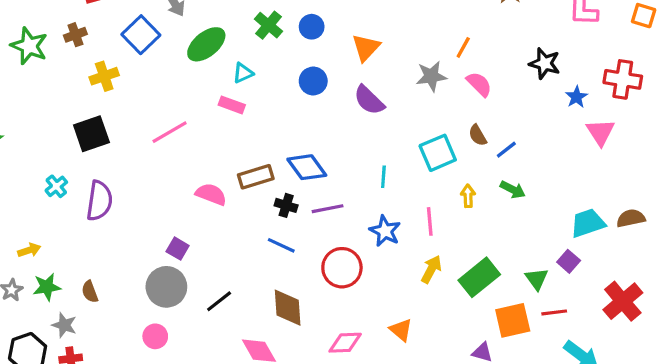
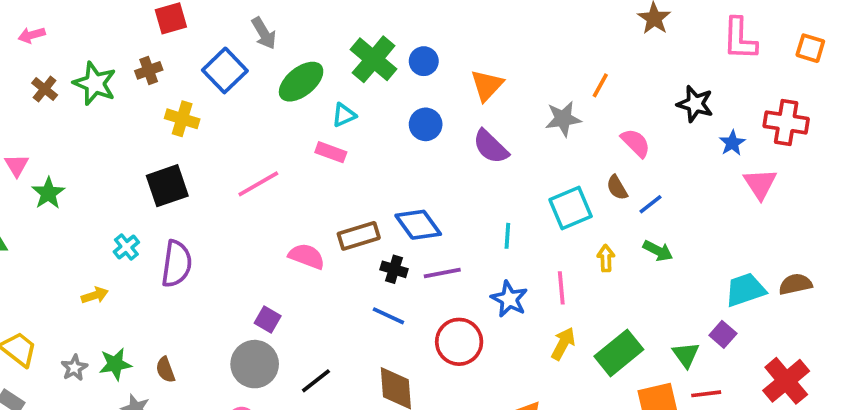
green cross: (269, 25) -> (374, 59), size x1.4
yellow cross: (104, 76) -> (182, 119), turned 36
pink semicircle: (479, 84) -> (636, 143), moved
yellow arrow: (29, 250) -> (95, 295), moved

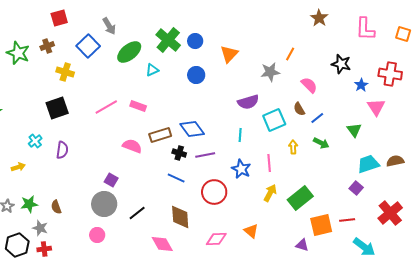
purple semicircle: (491, 147) -> (248, 102), moved, turned -60
pink rectangle: (331, 152) -> (138, 106), moved
purple semicircle: (177, 264) -> (62, 150), size x0.7
green triangle: (686, 355) -> (354, 130), moved

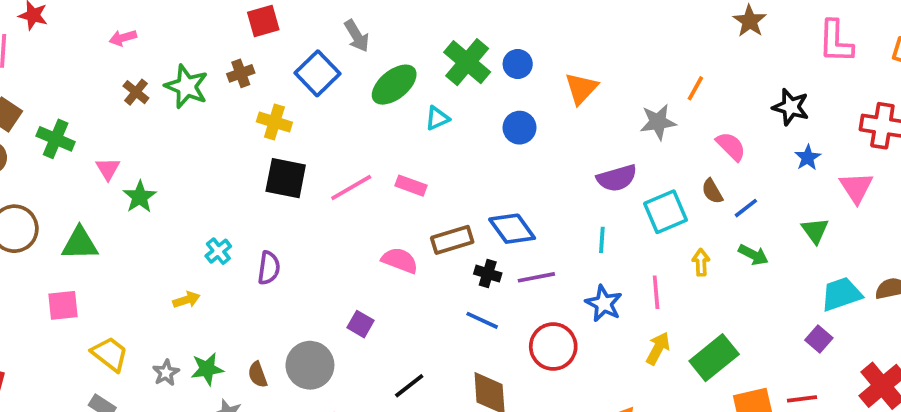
blue star: (361, 85) -> (808, 158), moved
black square: (57, 108) -> (286, 178), moved, turned 30
gray circle: (104, 204) -> (310, 365), moved

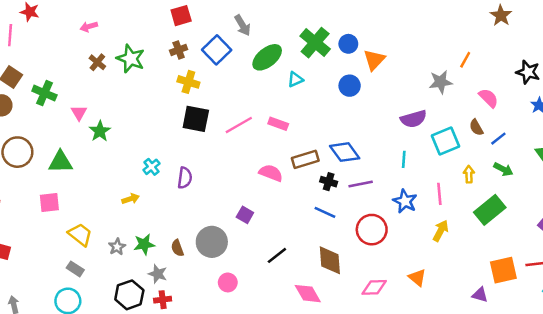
brown cross: (241, 73) -> (179, 50), moved
orange triangle: (581, 88) -> (374, 60), moved
green rectangle: (714, 358) -> (490, 210), moved

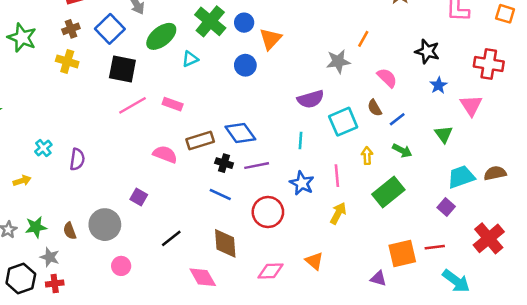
yellow cross: (188, 82) -> (67, 61), moved
black square: (196, 119) -> (122, 69), moved

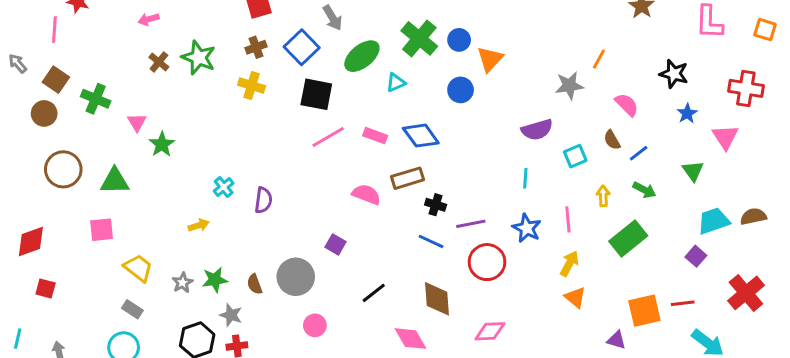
cyan square: (343, 122) -> (575, 156), size x0.7
blue diamond: (240, 133) -> (421, 136), moved
purple line: (257, 166) -> (471, 224), moved
orange triangle: (314, 261) -> (575, 297), moved

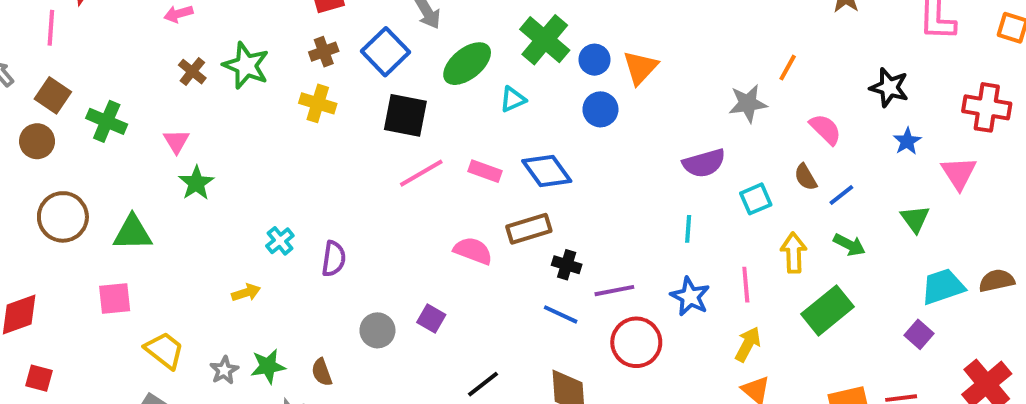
blue circle: (459, 40) -> (594, 60), moved
pink triangle: (137, 122) -> (176, 141), moved
yellow arrow: (603, 196) -> (794, 253), size x1.4
gray circle: (296, 277) -> (377, 330), moved, size x0.7

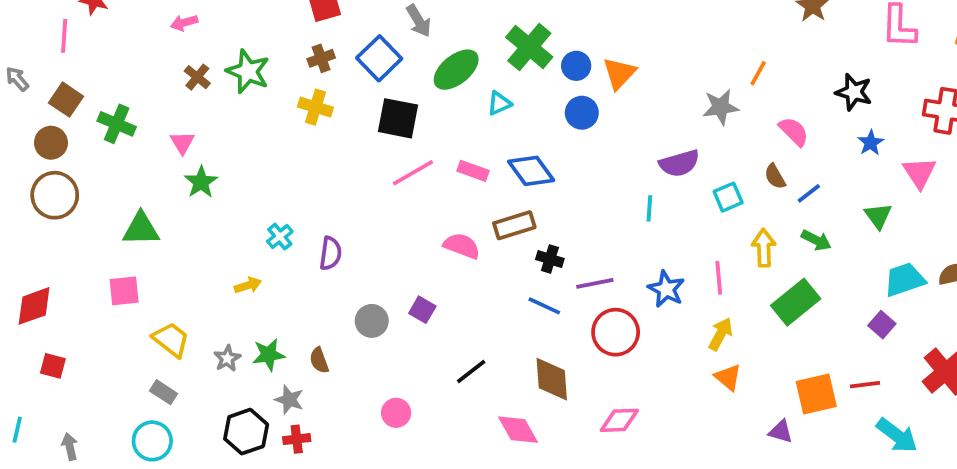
brown circle: (63, 217) -> (55, 195), moved
cyan line: (688, 229) -> (649, 208), moved

